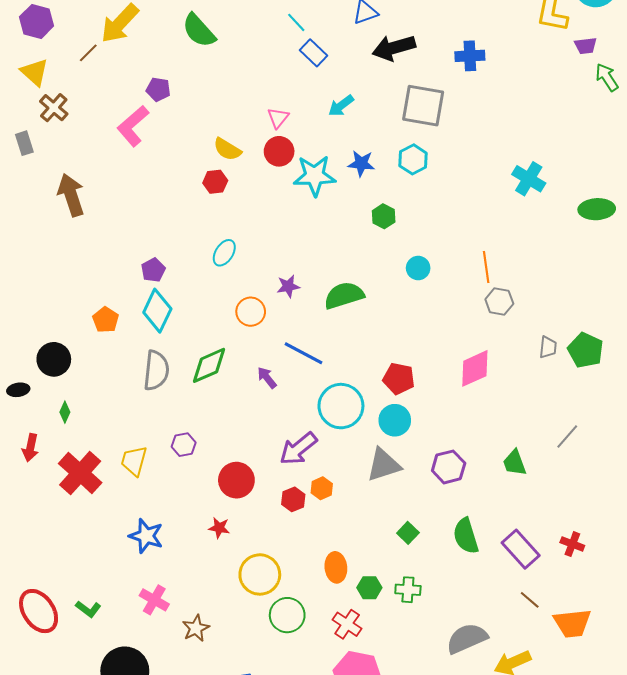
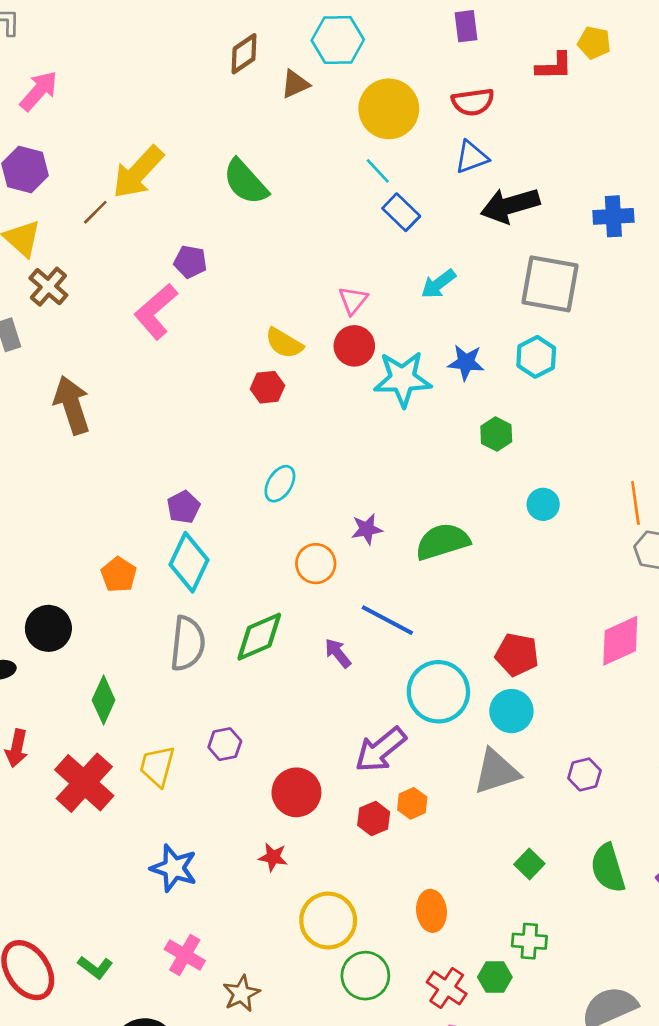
green diamond: (65, 412) -> (104, 700), moved, size x1.6
purple hexagon: (449, 467) -> (584, 774), size x0.7
green hexagon: (369, 588) -> (495, 977), moved

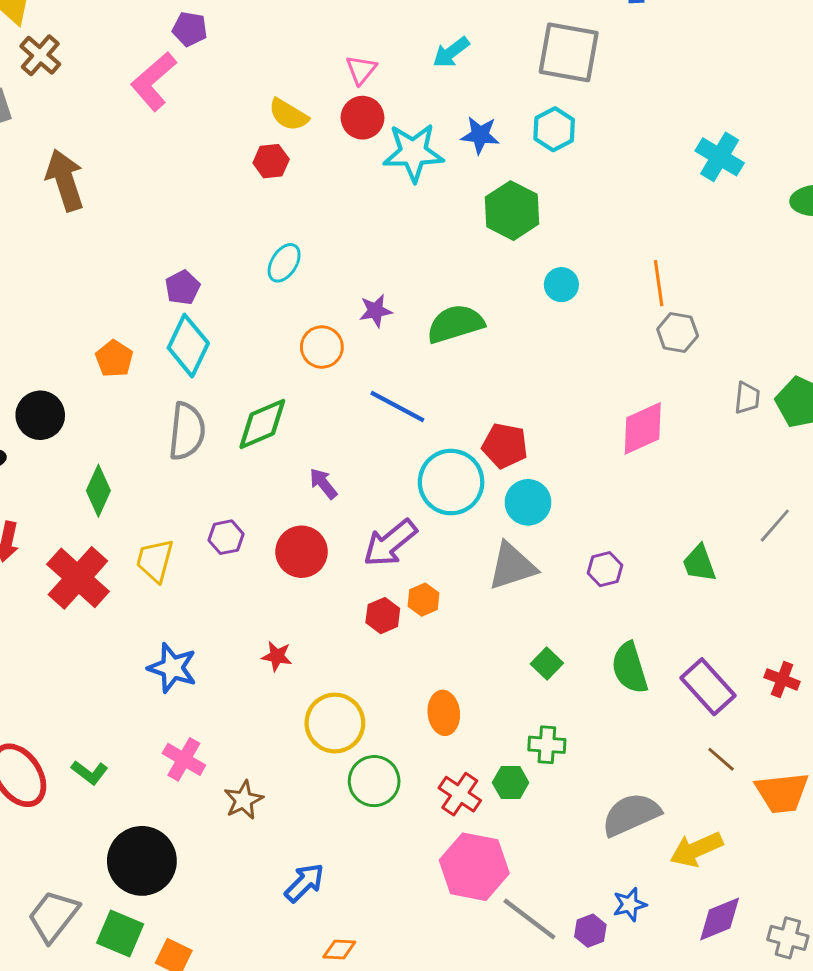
green hexagon: (496, 434) -> (512, 211), size x1.6
purple arrow: (338, 653) -> (323, 483), moved
red pentagon: (517, 655) -> (505, 446), moved
red circle: (296, 792) -> (302, 552), moved

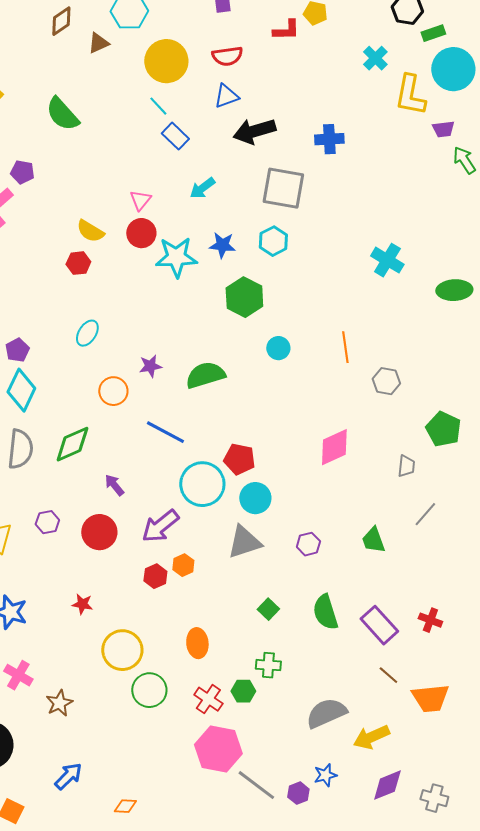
gray hexagon: (678, 333) -> (386, 381), moved
gray trapezoid: (747, 398) -> (406, 466), moved
blue arrow: (304, 883) -> (68, 776), moved

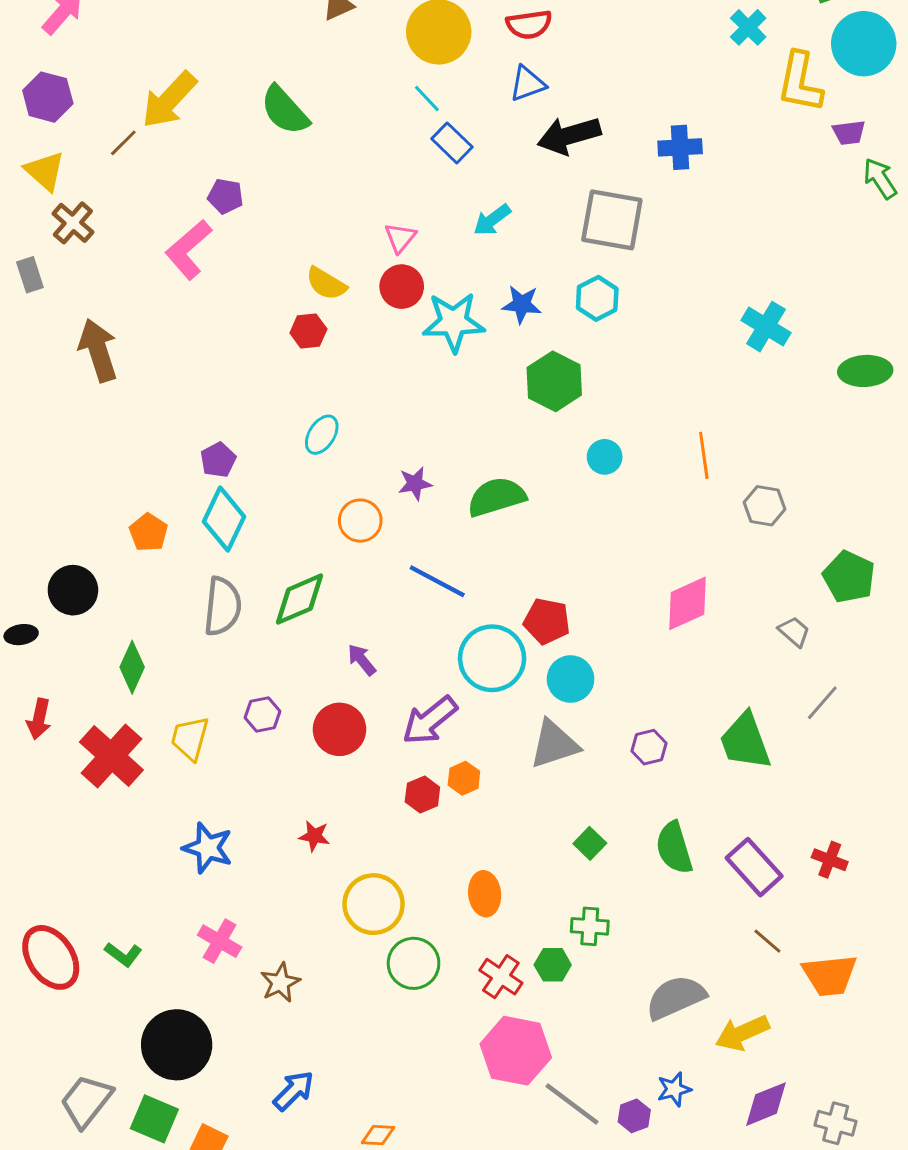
gray trapezoid: (406, 466) -> (794, 632), turned -55
green trapezoid: (373, 540) -> (745, 741), size x1.5

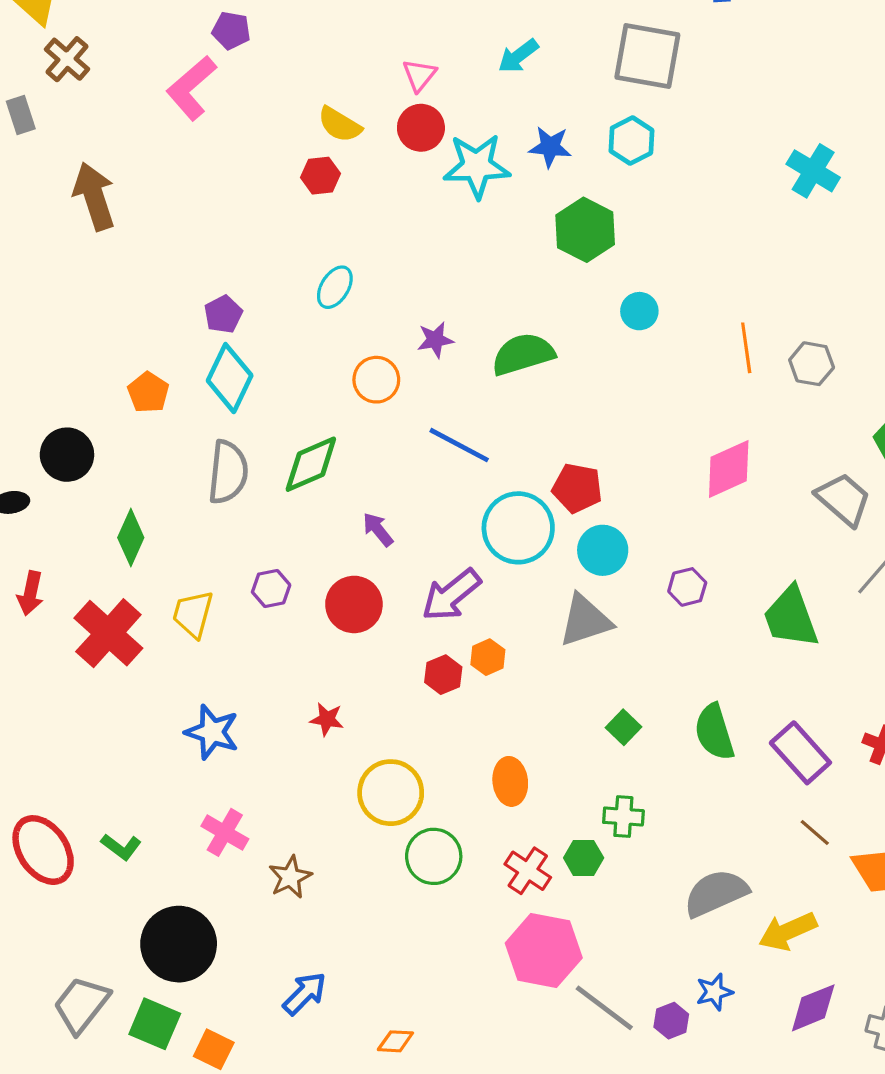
orange line: (704, 455) -> (746, 348), moved
gray trapezoid: (794, 632) -> (843, 499), size x1.6
purple hexagon: (649, 747) -> (687, 587), moved

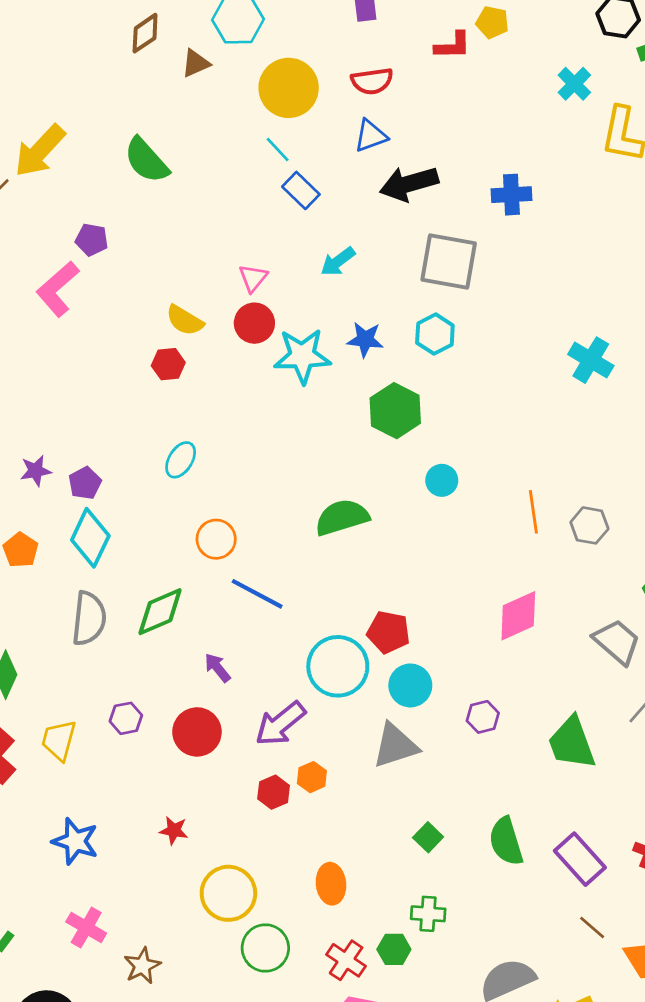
purple star: (435, 340) -> (36, 471), moved
blue line: (459, 445) -> (257, 594), moved

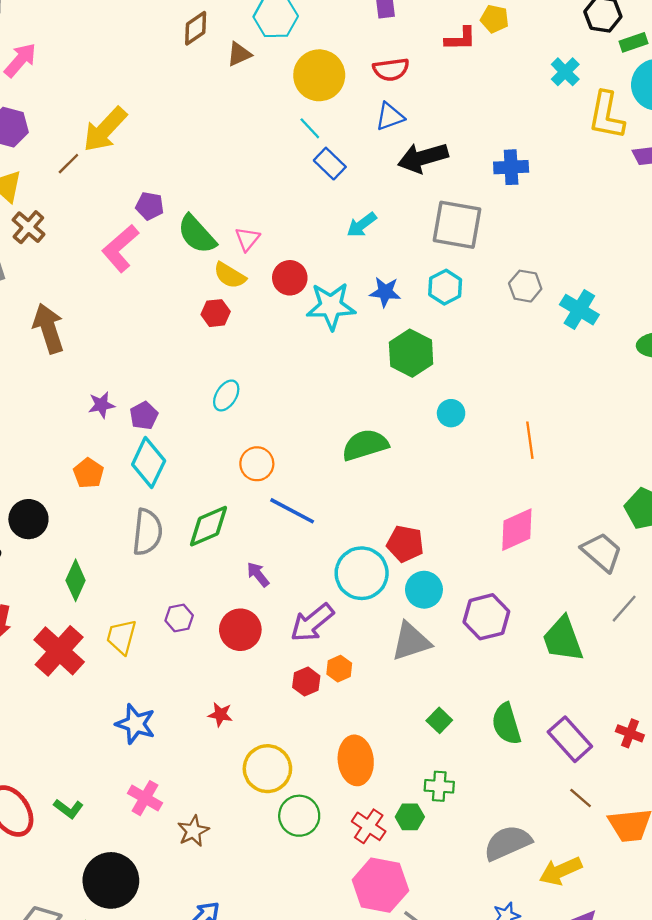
green semicircle: (146, 160) -> (197, 234), moved
pink triangle: (253, 278) -> (247, 239), moved
gray hexagon: (589, 525) -> (525, 286), moved
purple hexagon: (483, 717) -> (486, 617), size x1.6
orange ellipse: (331, 884) -> (356, 760), size x1.4

